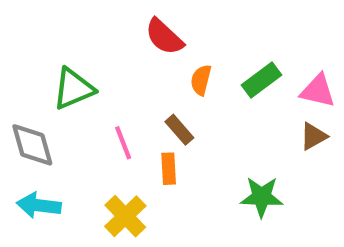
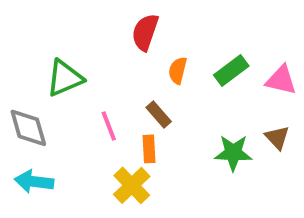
red semicircle: (164, 37) -> (145, 32), turned 66
brown triangle: (313, 136) -> (277, 137), moved, turned -44
green star: (262, 197) -> (233, 153), moved
yellow cross: (125, 216) -> (132, 185), moved

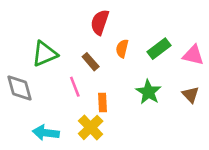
brown rectangle: (159, 115) -> (91, 62), moved
green star: (233, 153) -> (148, 92), moved, turned 30
cyan arrow: (34, 182) -> (46, 133), moved

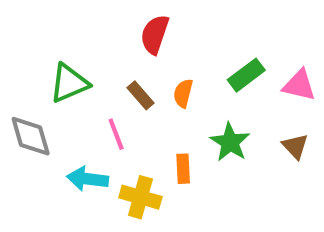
orange semicircle: (122, 49) -> (183, 93), moved
orange rectangle: (102, 102) -> (183, 169), moved
yellow cross: (91, 127) -> (140, 197), turned -30
cyan arrow: (46, 133) -> (88, 179), moved

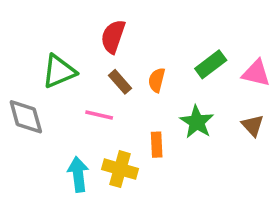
red semicircle: (155, 34) -> (113, 36), moved
pink line: (116, 134) -> (99, 115), turned -56
cyan arrow: (88, 179) -> (78, 174), moved, turned 76

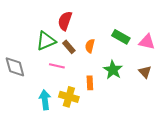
green rectangle: (211, 64) -> (121, 37), turned 66
green triangle: (59, 71) -> (46, 41), moved

